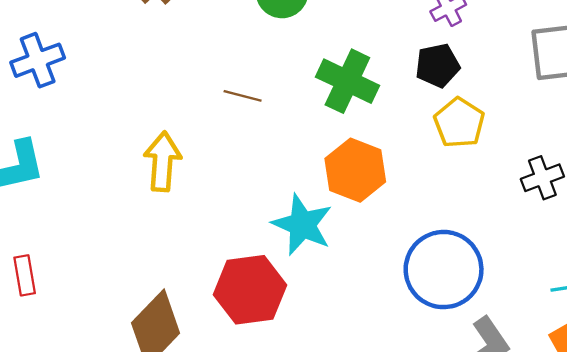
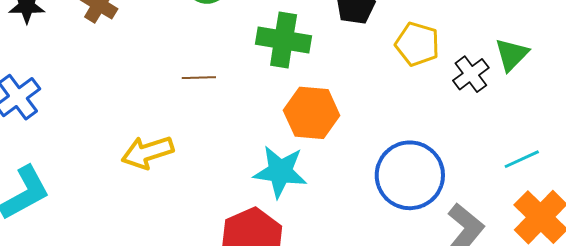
yellow pentagon: (459, 123) -> (417, 44), moved
yellow arrow: (163, 162) -> (147, 152), turned -96

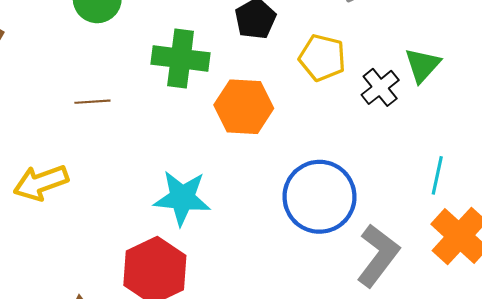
orange hexagon: (312, 113) -> (244, 107), moved
cyan line: (522, 159) -> (437, 175), turned -51

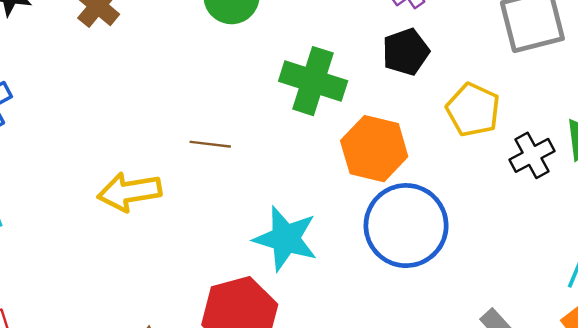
brown line: (92, 102) -> (210, 144), moved
blue circle: (319, 197) -> (406, 226), moved

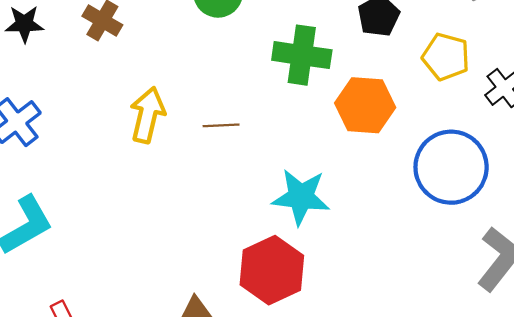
yellow arrow: (129, 192) -> (148, 115), moved, turned 122
blue circle: (406, 226) -> (451, 167), moved

